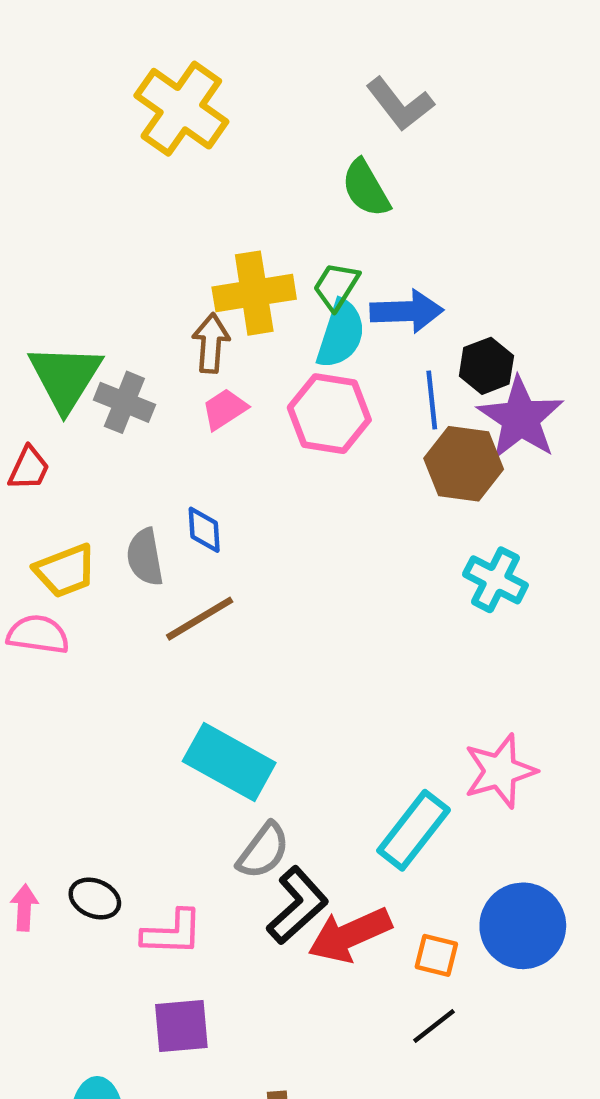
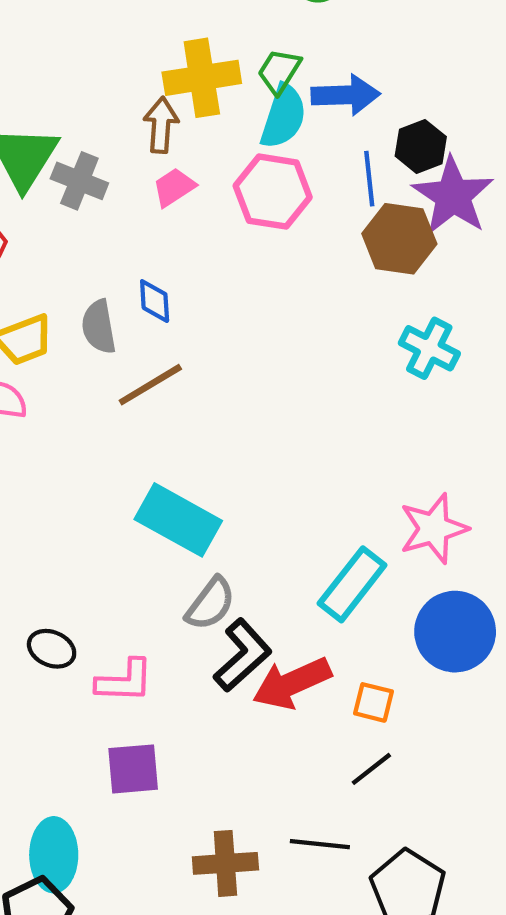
blue circle: (523, 926) -> (455, 632), moved

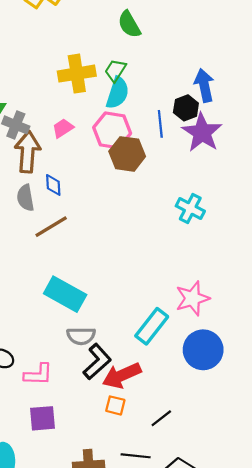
blue arrow: (346, 95) -> (204, 85), moved, turned -100
brown arrow: (161, 125) -> (28, 152), moved, size x1.5
brown hexagon: (399, 239) -> (127, 154), moved
gray semicircle: (210, 604) -> (81, 336), turned 52
orange square: (374, 702) -> (115, 405), moved

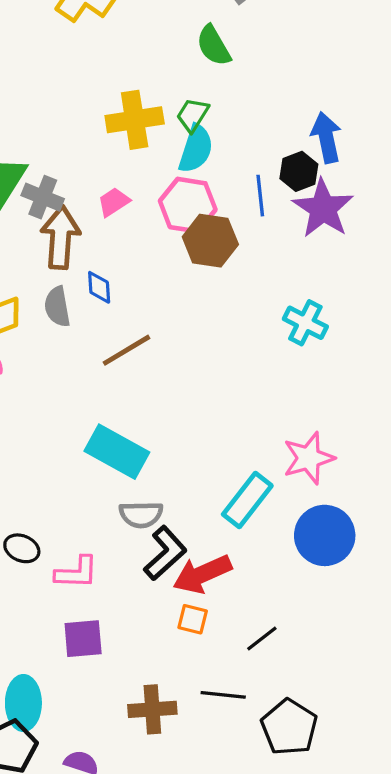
brown line: (51, 227) -> (127, 350), moved

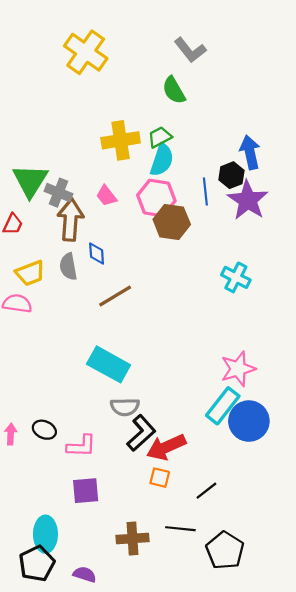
green trapezoid: (193, 115) -> (160, 137), turned 30
pink trapezoid: (114, 202) -> (106, 196), turned -95
cyan rectangle: (247, 500) -> (223, 406), moved

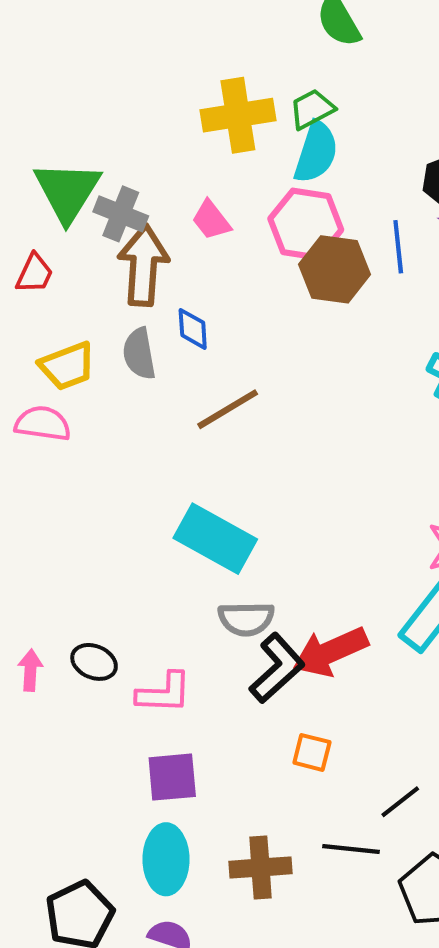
blue line: (205, 191) -> (398, 247), moved
red arrow: (166, 447) -> (330, 652), moved
black line: (206, 491) -> (400, 802), moved
cyan ellipse: (45, 534) -> (166, 859), moved

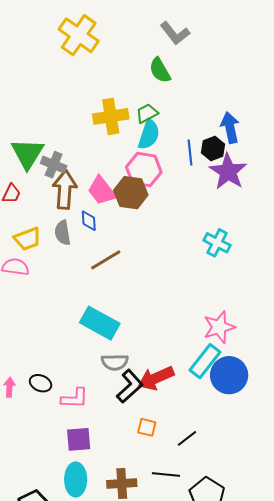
pink trapezoid: (211, 220) -> (102, 191), moved, size x1.5
blue line: (398, 247) -> (190, 153), moved
brown hexagon: (335, 269) -> (131, 193), moved
black line: (400, 802) -> (187, 438), moved

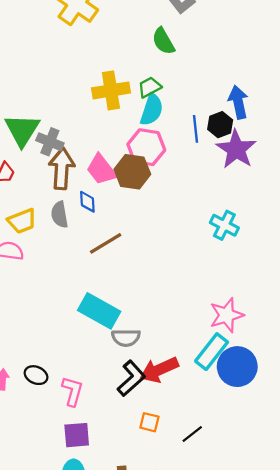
gray semicircle: (115, 362) -> (126, 338), moved
pink L-shape: (75, 398) -> (72, 391), turned -76

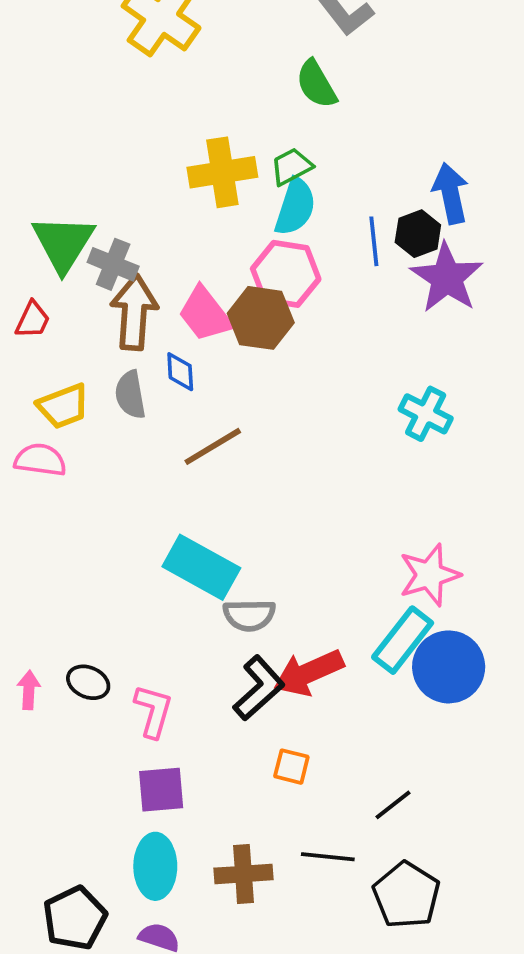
black line: (192, 434) -> (393, 805), moved

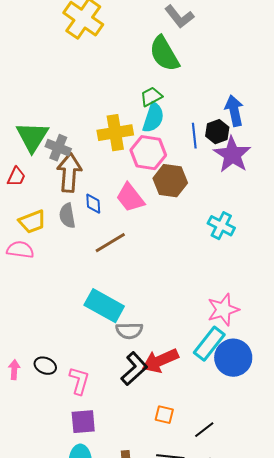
green semicircle: (316, 84) -> (164, 54), size x1.4
yellow cross: (222, 172) -> (115, 133), moved
pink trapezoid: (205, 314) -> (130, 198), moved
brown hexagon: (261, 318) -> (170, 181), moved
orange square: (291, 767) -> (164, 415), moved

